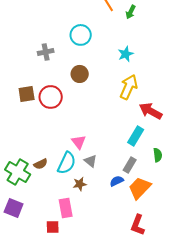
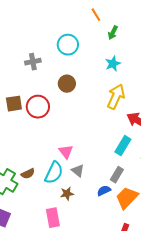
green arrow: (131, 12) -> (113, 33), moved

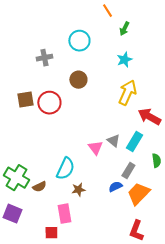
pink triangle: (66, 152) -> (95, 148), moved
gray triangle: (78, 171) -> (113, 141), moved
brown semicircle: (28, 174) -> (39, 187), moved

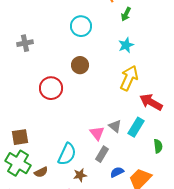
gray cross: (44, 58) -> (25, 43), moved
brown square: (25, 100) -> (20, 137), moved
gray rectangle: (128, 171) -> (102, 154), moved

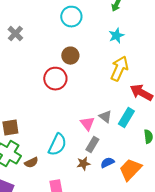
gray cross: (25, 43) -> (15, 34), turned -35
red circle: (51, 88) -> (55, 79), moved
brown star: (80, 175) -> (83, 164), moved

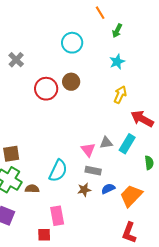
yellow arrow: (119, 69) -> (120, 95), size x0.7
red circle: (55, 79) -> (46, 89), moved
gray triangle: (105, 117) -> (106, 143), turned -48
gray rectangle: (92, 145) -> (93, 171), turned 70
brown semicircle: (31, 163) -> (32, 189), turned -152

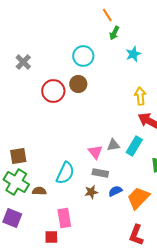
green arrow: (117, 31) -> (114, 33), moved
cyan circle: (72, 43) -> (83, 56), moved
cyan star: (117, 62) -> (133, 54), moved
yellow arrow: (120, 95) -> (140, 96), moved, turned -30

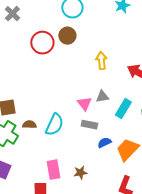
yellow arrow: (140, 96) -> (101, 61), moved
cyan rectangle: (134, 146) -> (123, 109), moved
brown semicircle: (39, 191) -> (29, 125), moved
brown star: (91, 192) -> (80, 173), moved

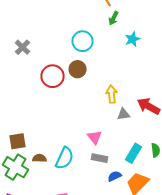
gray triangle: (102, 97) -> (124, 114), moved
cyan rectangle: (123, 109) -> (134, 153), moved

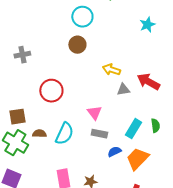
cyan star: (132, 39) -> (147, 25), moved
gray cross: (22, 47) -> (22, 55), moved, turned 35
red circle: (52, 76) -> (51, 91), moved
yellow arrow: (112, 94) -> (111, 70), turned -66

